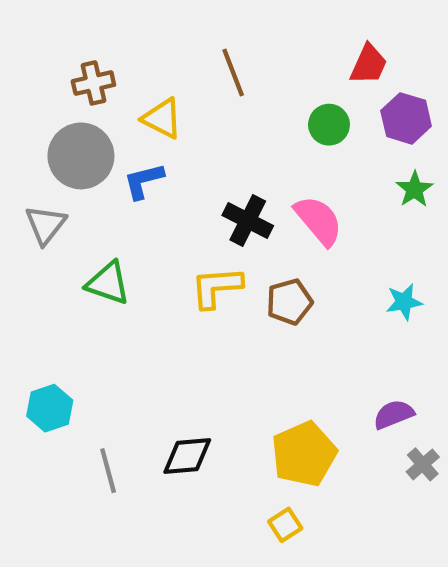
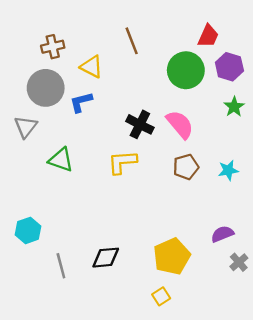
green circle: (329, 125) -> (186, 70), size x1.6
brown pentagon: (289, 302) -> (186, 167), moved

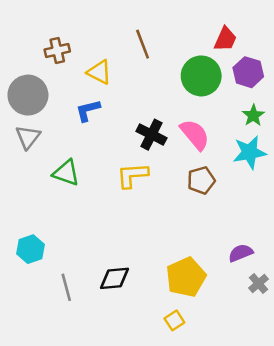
gray circle: (46, 88) -> (28, 95), moved
cyan star: (228, 170) -> (250, 152), moved, size x1.5

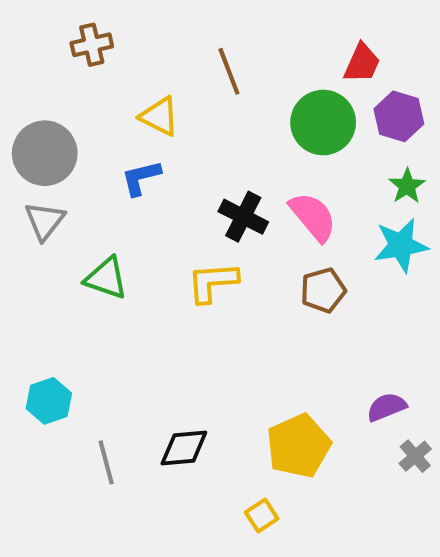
brown cross: (57, 50) -> (92, 45), moved
yellow square: (174, 320) -> (262, 516), moved

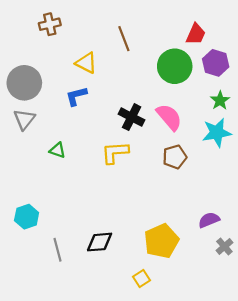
green triangle: (106, 278) -> (57, 150), size x0.7

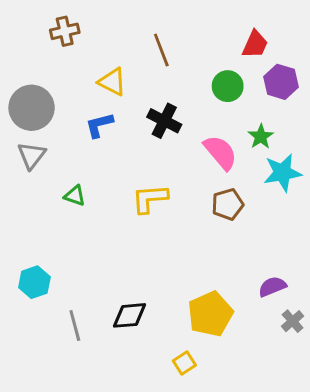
green circle: (175, 66) -> (228, 86), size x0.7
green star: (220, 101) -> (261, 137), moved
black cross: (132, 117) -> (164, 121), moved

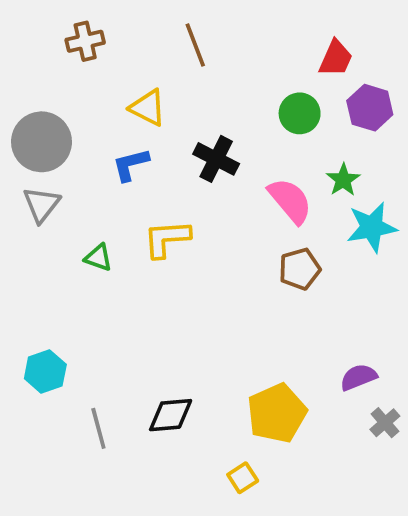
brown line: (161, 50) -> (195, 45), moved
yellow L-shape: (150, 199) -> (167, 239), moved

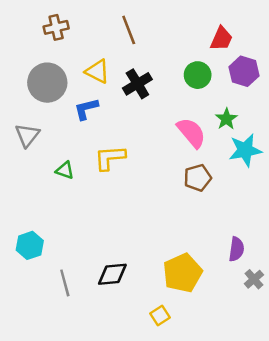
gray circle: (41, 142) -> (47, 83), moved
black cross: (216, 159) -> (137, 84), moved, turned 32
purple semicircle: (358, 377) -> (236, 249), turned 120

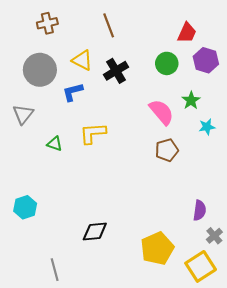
cyan star: (245, 150) -> (207, 127), size x0.6
yellow pentagon: (183, 273) -> (157, 248), moved
gray line: (65, 283) -> (55, 270), moved
yellow square: (160, 316) -> (201, 266), moved, size x1.8

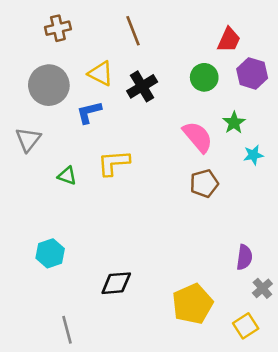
cyan hexagon: (25, 207) -> (50, 253), moved
yellow square: (201, 266) -> (246, 326), size x0.7

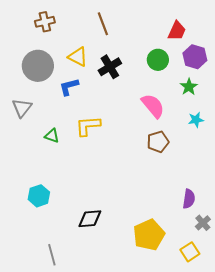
green star: (234, 123) -> (189, 87), moved

